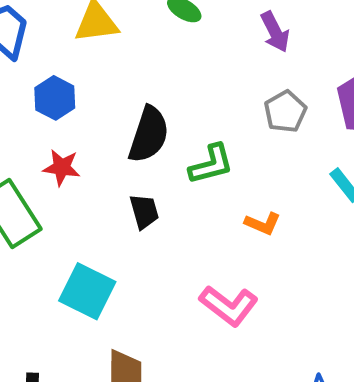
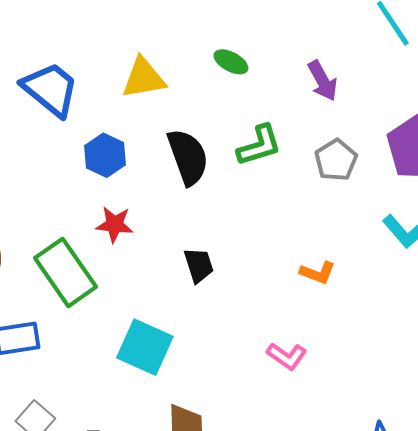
black semicircle: (149, 135) -> (188, 157), moved, turned -36
green L-shape: (211, 164) -> (259, 145), moved
pink L-shape: (229, 306) -> (287, 356), size x0.7

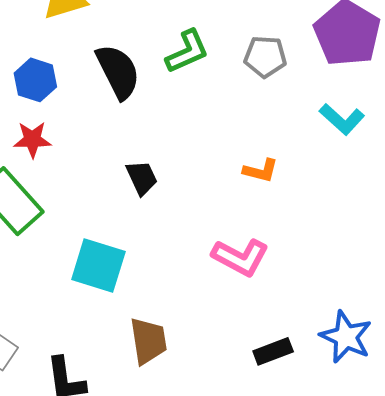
gray pentagon: (336, 160) -> (265, 57), turned -30
red star: (115, 224) -> (32, 140), moved
pink L-shape: (287, 356) -> (240, 257), size x1.4

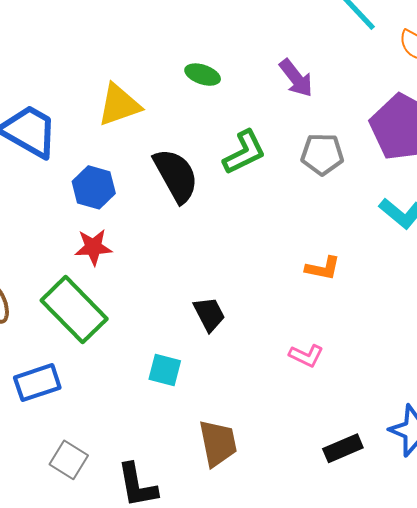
black trapezoid: (142, 178) -> (209, 314), moved
pink L-shape: (240, 257) -> (306, 356), size x0.6
cyan square: (98, 266) -> (165, 370), size x0.6

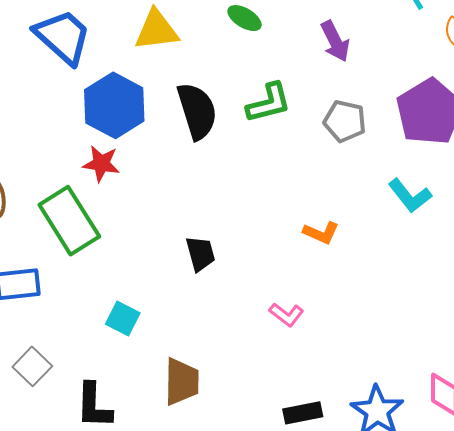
blue hexagon: (94, 187) -> (114, 105), size x1.5
cyan square: (165, 370) -> (123, 318), moved

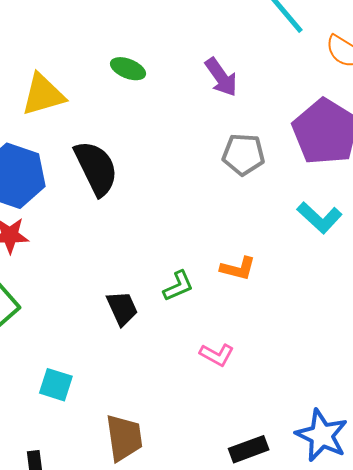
green L-shape: (269, 103) -> (178, 286), moved, size x0.7

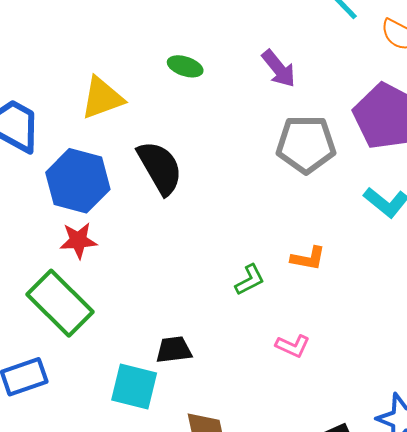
gray pentagon: (243, 154) -> (306, 144), size x1.4
black trapezoid: (122, 308) -> (174, 350), moved, turned -69
cyan square: (56, 385) -> (134, 386), size x1.4

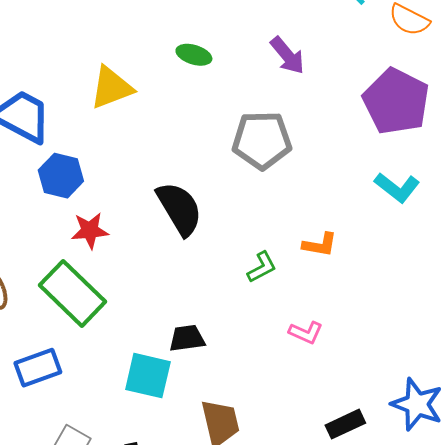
gray pentagon: (306, 144) -> (262, 140), moved
black semicircle: (160, 168) -> (179, 209), moved
blue hexagon: (78, 181) -> (61, 176), moved, size x0.7

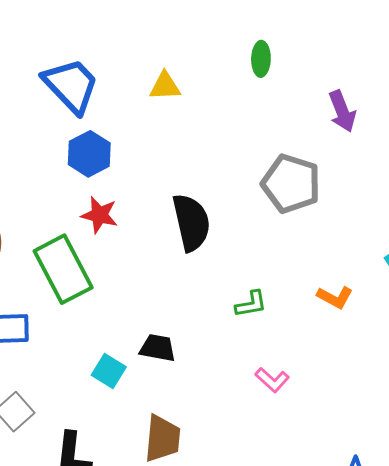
green ellipse: (194, 55) -> (261, 59), moved, turned 56
yellow triangle: (111, 88) -> (165, 86), size x0.7
orange L-shape: (320, 245) -> (335, 297), moved
cyan square: (148, 376) -> (109, 371), size x0.7

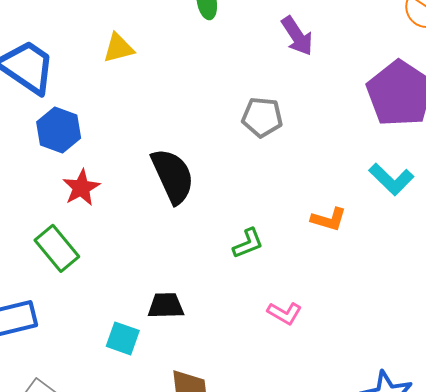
gray pentagon: (291, 184) -> (262, 117), size x0.7
red star: (99, 215) -> (81, 188), turned -30
green rectangle: (63, 269) -> (57, 248), size x0.7

